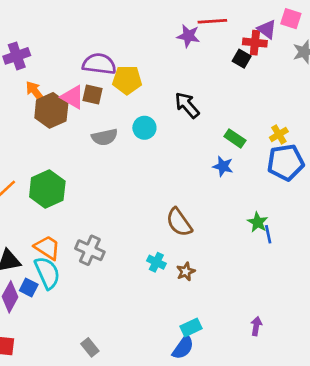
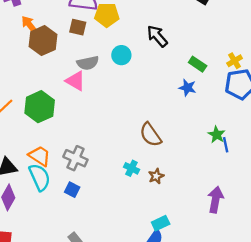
pink triangle: (73, 97) -> (75, 81), moved
blue square: (29, 287) -> (72, 190), moved
purple arrow: (256, 326) -> (215, 200), moved, size x1.6

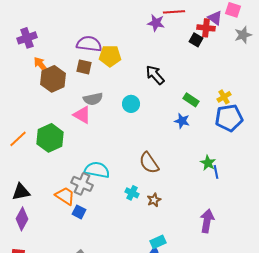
cyan circle: (121, 55) -> (131, 104), moved
orange trapezoid: (40, 156) -> (65, 196), moved
cyan semicircle: (40, 177) -> (97, 170), moved, turned -55

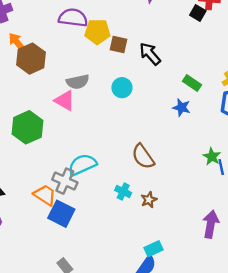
brown square: (84, 67) -> (118, 45), moved
cyan semicircle: (97, 170) -> (82, 165), turned -35
blue square: (79, 212) -> (61, 214), size x1.6

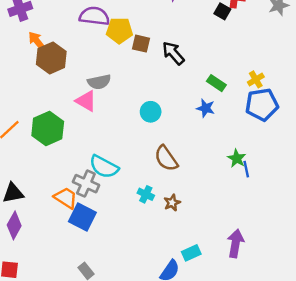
cyan circle: (122, 88) -> (151, 112), moved
cyan semicircle: (82, 165) -> (104, 167), turned -128
purple arrow: (211, 224) -> (235, 243), moved
cyan rectangle: (153, 249) -> (191, 253), moved

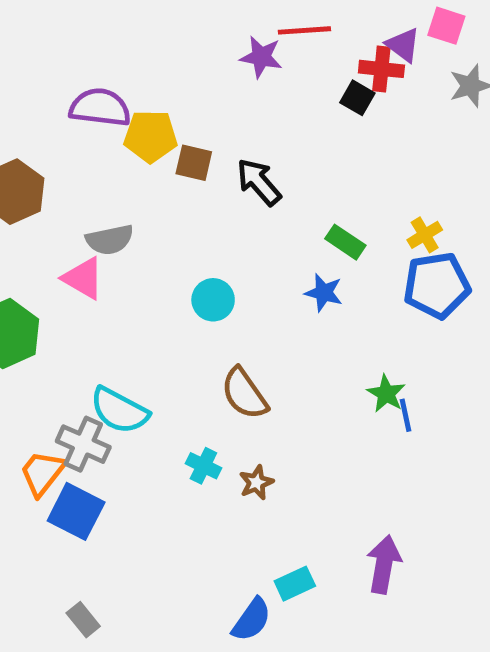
orange trapezoid: (66, 198) -> (42, 473), turned -85

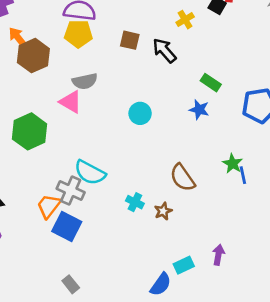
yellow pentagon: (151, 136) -> (78, 34), moved
yellow cross: (425, 235) -> (185, 20), moved
brown semicircle: (244, 394) -> (182, 178), moved
purple arrow: (384, 564) -> (218, 255), moved, size x0.7

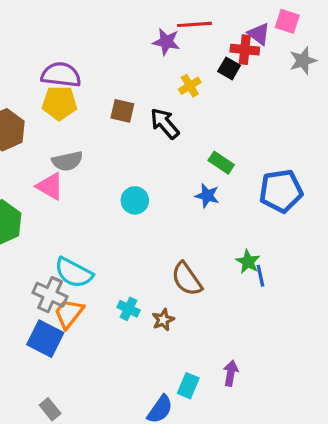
orange trapezoid: (49, 206) -> (69, 313), moved
cyan rectangle: (184, 265) -> (188, 386), turned -42

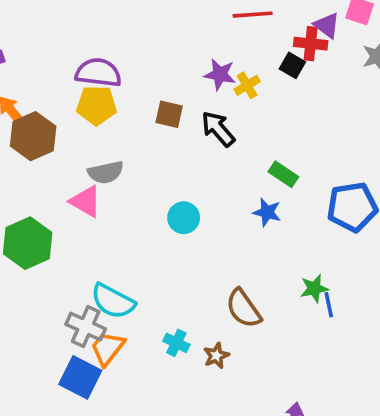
purple star: (166, 42) -> (220, 74), moved
green star: (248, 262) -> (314, 288), turned 30

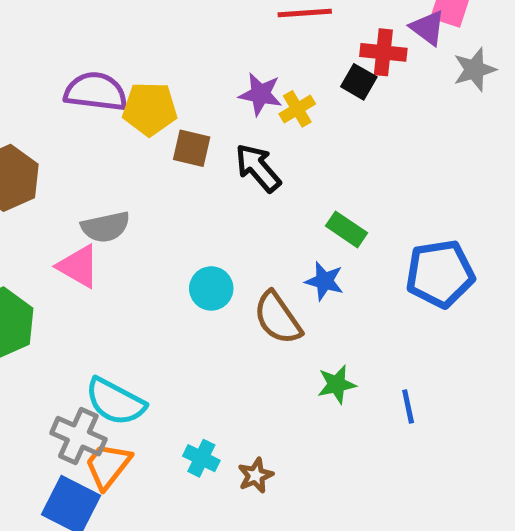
purple triangle: (327, 25) -> (428, 28), moved
yellow pentagon: (97, 105) -> (150, 109), moved
green star: (314, 288) -> (337, 384), moved
brown semicircle: (243, 308) -> (278, 318), moved

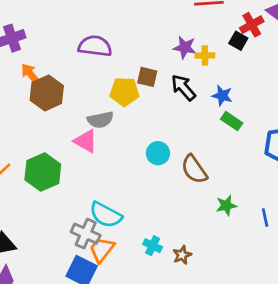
red cross: (383, 52) -> (252, 25), turned -35
yellow pentagon: (150, 109) -> (124, 92), moved
yellow cross: (297, 109) -> (205, 55), turned 30
blue star: (324, 281) -> (222, 96), moved

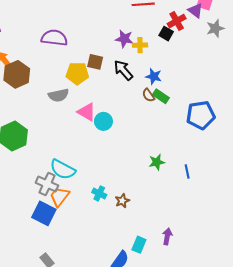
pink triangle: (86, 141) -> (87, 112), moved
brown semicircle: (194, 169) -> (148, 95), moved, size x0.6

